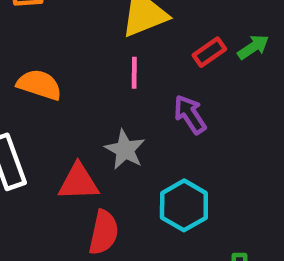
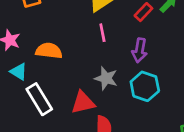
purple arrow: (190, 114) -> (140, 50), turned -125
cyan hexagon: (184, 205) -> (145, 86), moved

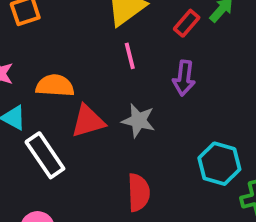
cyan hexagon: (145, 86) -> (219, 164), moved
red triangle: (83, 103) -> (88, 121), moved

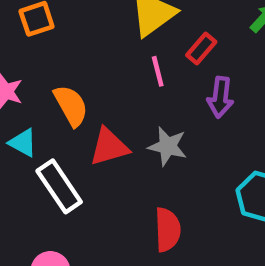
red rectangle: (187, 23) -> (201, 48), moved
orange semicircle: (55, 86) -> (71, 106), turned 57

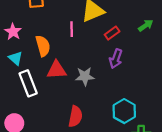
pink line: (158, 71) -> (72, 29), moved
gray star: (168, 146) -> (85, 76), turned -30

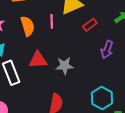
orange semicircle: (43, 46) -> (28, 26), moved
purple arrow: (116, 59) -> (107, 50), moved

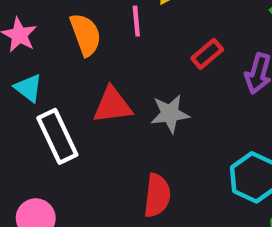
red rectangle: (90, 25) -> (207, 54), moved

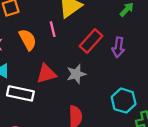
red rectangle: (207, 54) -> (91, 41), size x1.5
white rectangle: (57, 136) -> (20, 93), turned -45

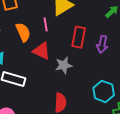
red rectangle: (91, 41) -> (79, 37), turned -35
red triangle: (46, 74) -> (42, 51), moved, turned 36

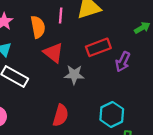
pink line: (46, 24) -> (61, 16), moved
red rectangle: (79, 37) -> (98, 47), turned 45

